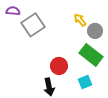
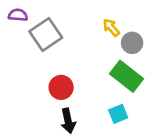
red circle: (59, 66) -> (61, 87), moved

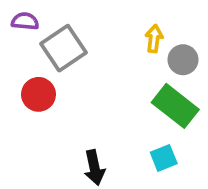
yellow arrow: (111, 28) -> (154, 39), turned 48
red circle: (61, 87) -> (39, 94), moved

